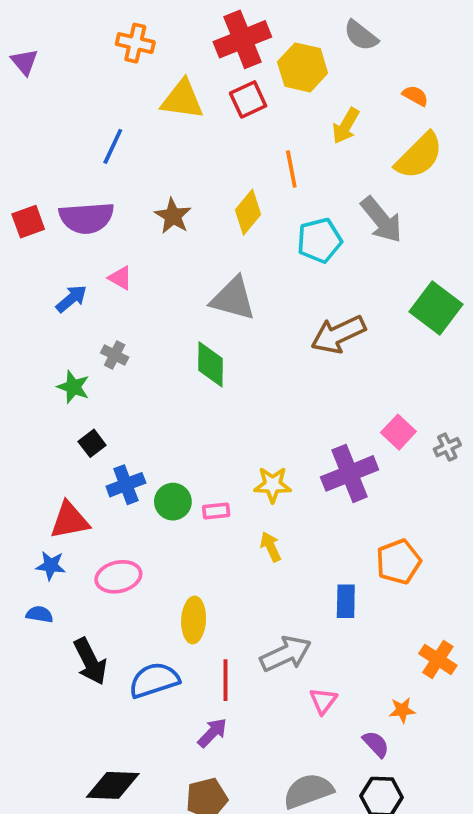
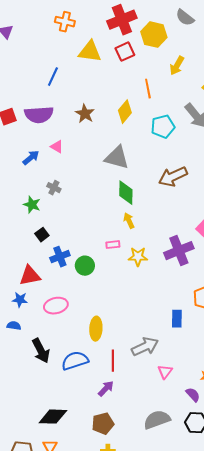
green diamond: (210, 364) -> (126, 193), moved
pink rectangle: (216, 511) -> (113, 245), moved
yellow arrow: (271, 547) -> (129, 221), moved

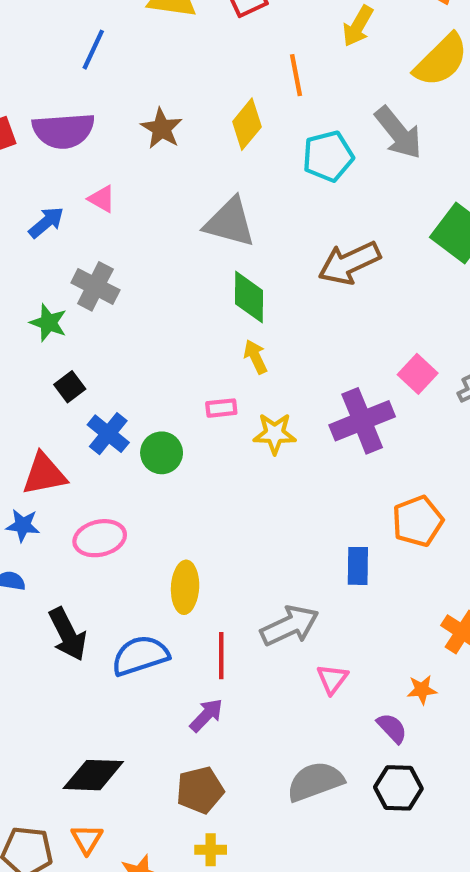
gray cross: (54, 188) -> (95, 286), size x1.5
blue cross: (60, 257) -> (108, 434), turned -30

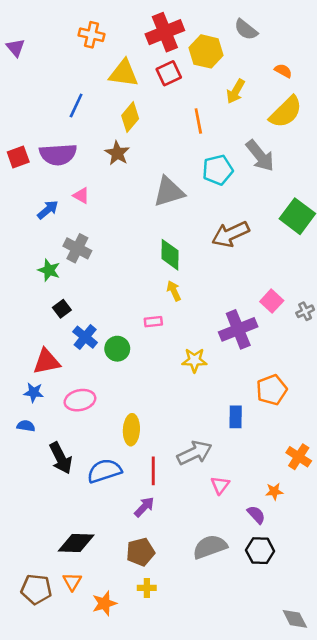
yellow diamond: (247, 124) -> (130, 117), moved
gray triangle: (230, 222) -> (169, 192), moved, turned -32
yellow star: (275, 434) -> (194, 360), moved

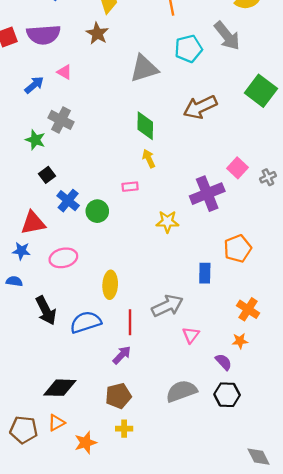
orange cross: (299, 457) -> (248, 309), moved
orange triangle: (72, 582) -> (56, 423), turned 30

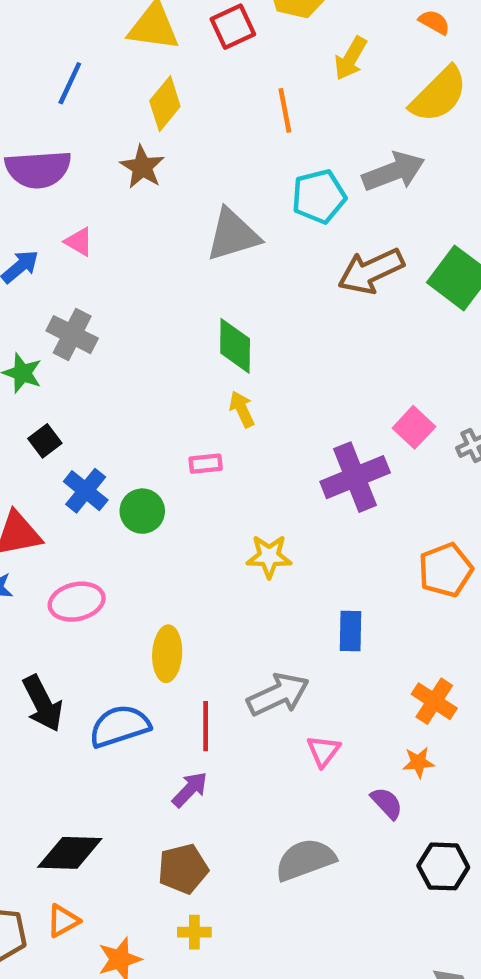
gray arrow: (227, 36) -> (394, 172), turned -72
brown arrow: (200, 107) -> (371, 271), moved
yellow star: (167, 222) -> (269, 556), moved
orange pentagon: (238, 249) -> (446, 570), moved
black hexagon: (227, 395) -> (443, 866), moved

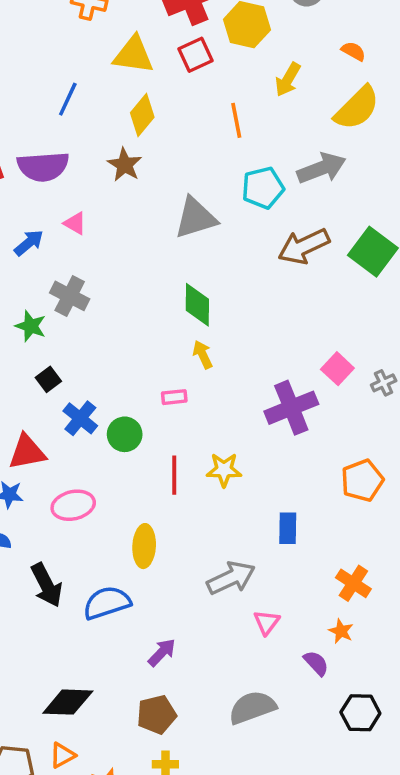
red line: (206, 726) -> (174, 475), moved
orange star: (418, 762) -> (341, 631), turned 30

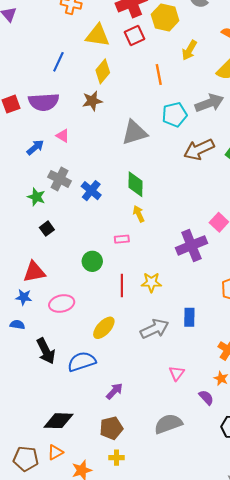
brown star: (125, 165) -> (92, 101), turned 30
blue cross: (80, 418) -> (91, 191), moved
yellow ellipse: (144, 546) -> (104, 328), turned 40
gray arrow: (231, 578) -> (155, 329), moved

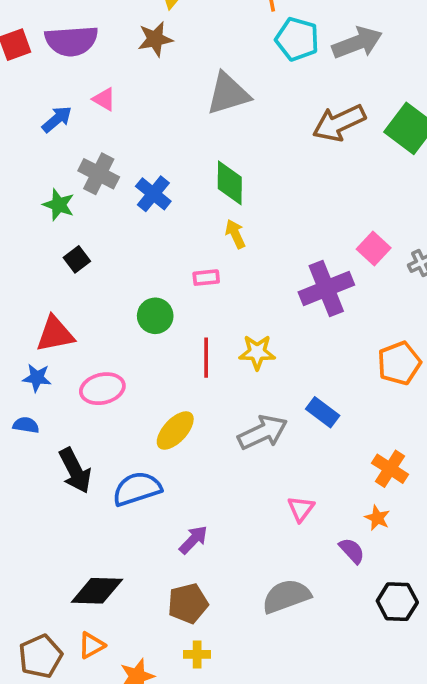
cyan pentagon: (175, 115) -> (297, 39), moved, turned 30
blue rectangle: (189, 317) -> (323, 412), turned -54
brown pentagon: (26, 459) -> (40, 656), turned -30

